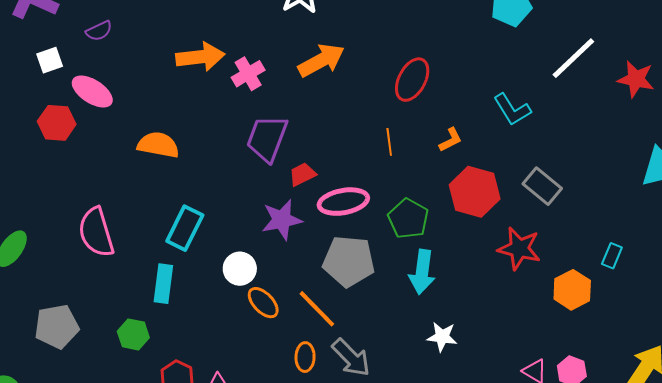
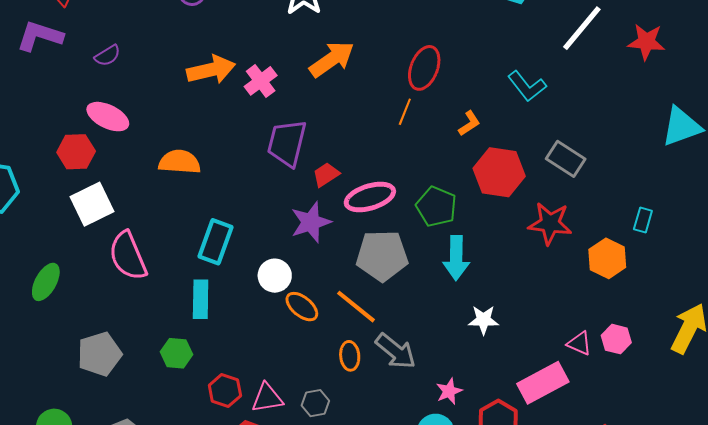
white square: (50, 60) -> (92, 204), moved, size x1.6
orange line: (389, 142) -> (405, 112), moved, turned 36

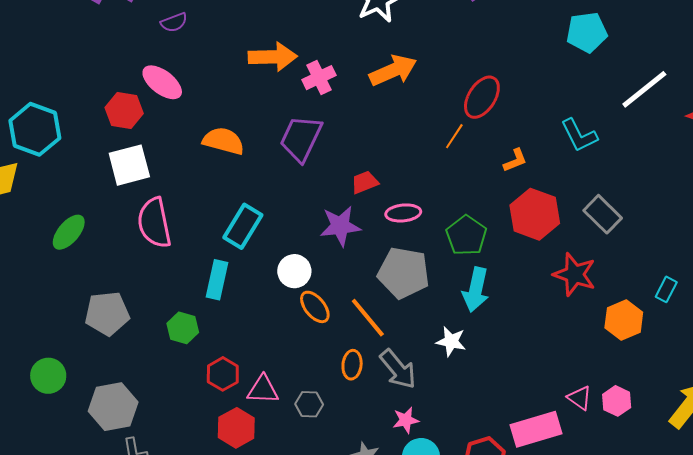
purple trapezoid: (287, 143) -> (301, 138), moved
pink ellipse: (370, 197) -> (403, 213), size x0.7
white star: (483, 320) -> (451, 341), moved
pink star: (449, 391) -> (406, 420), moved

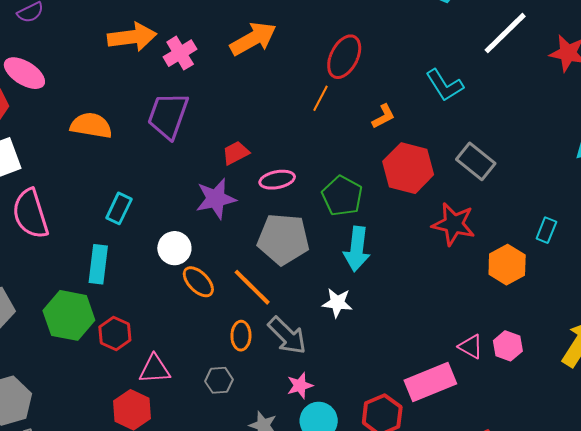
cyan rectangle: (243, 226) -> (119, 208), size x0.7
green hexagon: (183, 328) -> (69, 315), size x1.6
red hexagon: (223, 374) -> (115, 333), moved
gray hexagon: (309, 404) -> (219, 380), moved

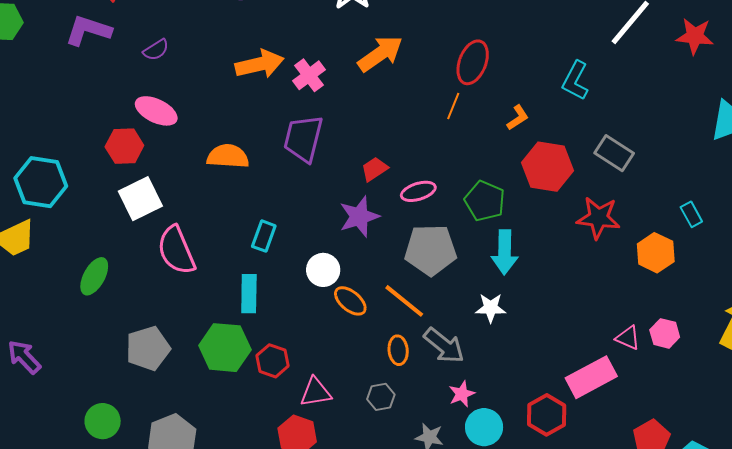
cyan L-shape: (445, 85) -> (575, 81), turned 66
cyan rectangle: (546, 230) -> (691, 214), turned -45

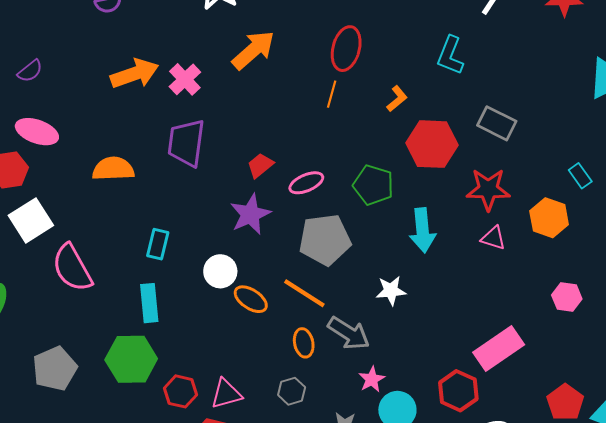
cyan arrow: (505, 252) -> (423, 230), moved
pink triangle: (628, 338) -> (493, 238), moved
red hexagon: (272, 361) -> (180, 391), moved

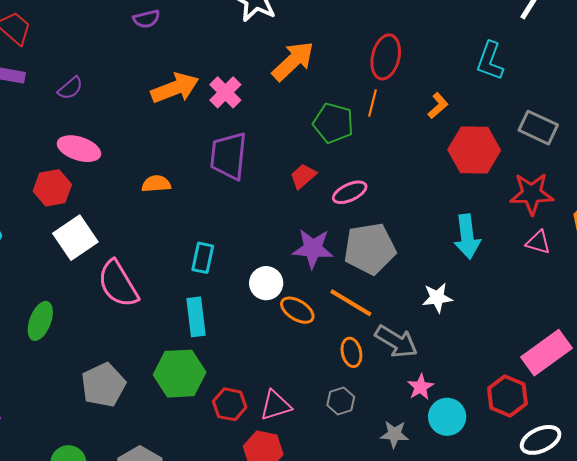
orange semicircle: (113, 169) -> (156, 184), size x0.7
green pentagon: (373, 185) -> (333, 123), moved
purple star: (250, 214) -> (313, 249), moved, turned 30

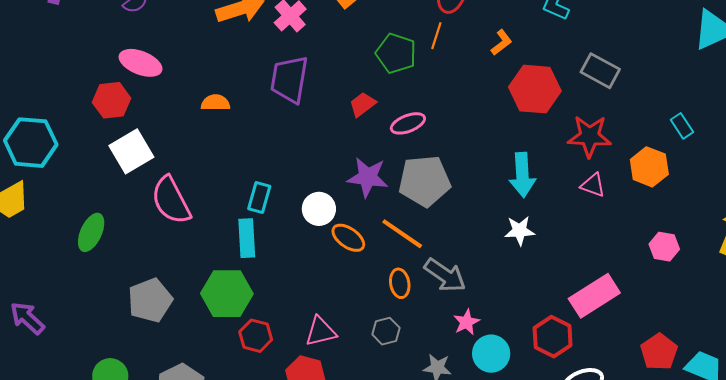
cyan rectangle: (203, 258) -> (259, 197), moved
white star: (437, 298) -> (520, 231), moved
red hexagon: (230, 404) -> (256, 336), moved

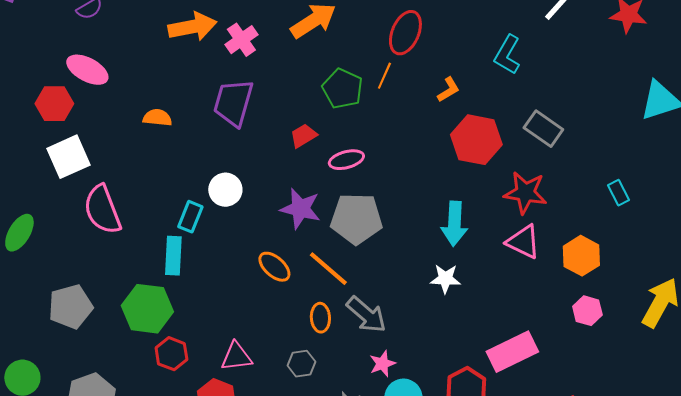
orange hexagon: (649, 167) -> (581, 256), moved
pink triangle: (593, 185) -> (523, 242), size x1.4
white circle: (319, 209) -> (225, 190), moved

